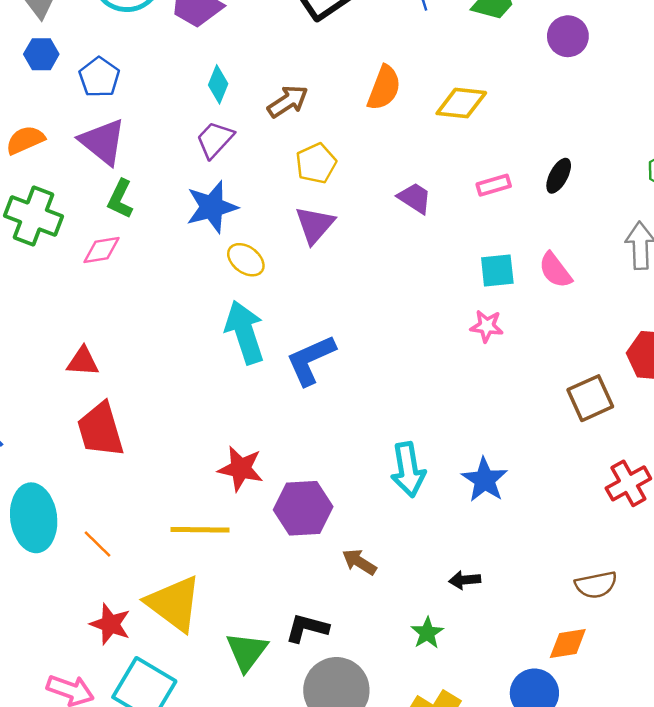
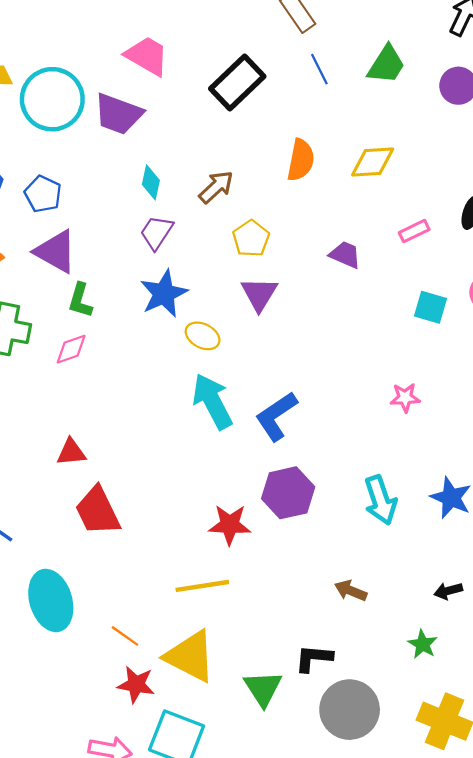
cyan square: (497, 270) -> (430, 307), turned 32
pink star: (487, 326) -> (405, 398), moved
purple hexagon: (303, 508) -> (288, 493), moved
orange line: (97, 544) -> (125, 636), moved

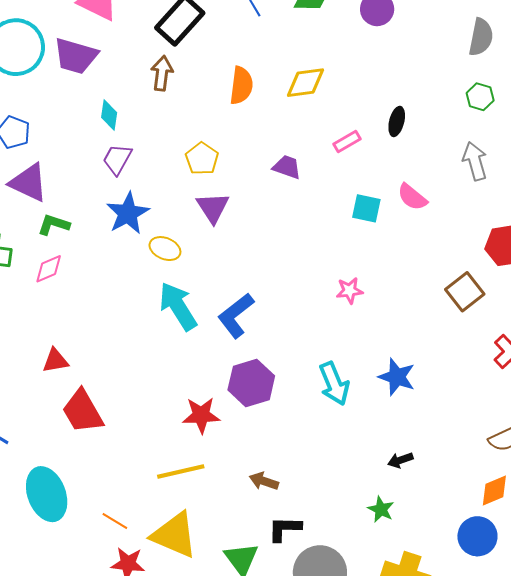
brown arrow: (216, 187) -> (162, 73), moved, turned -36
green L-shape: (80, 300) -> (54, 225), turned 96
brown arrow: (351, 591) -> (264, 481), moved

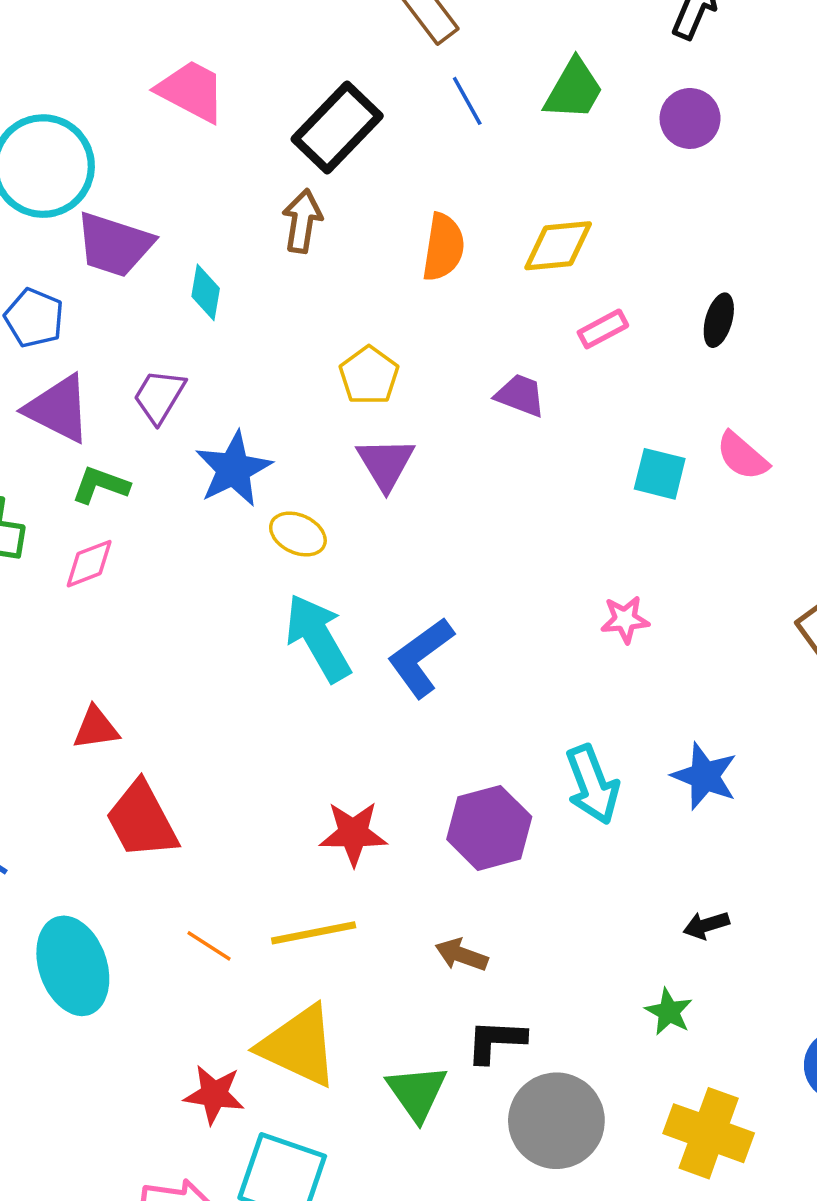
purple trapezoid: (76, 56) -> (114, 245), moved
pink rectangle: (347, 141) -> (603, 329), moved
purple trapezoid: (117, 159) -> (159, 396), moved
purple hexagon: (251, 383) -> (489, 828), moved
orange line: (115, 521) -> (209, 946), moved

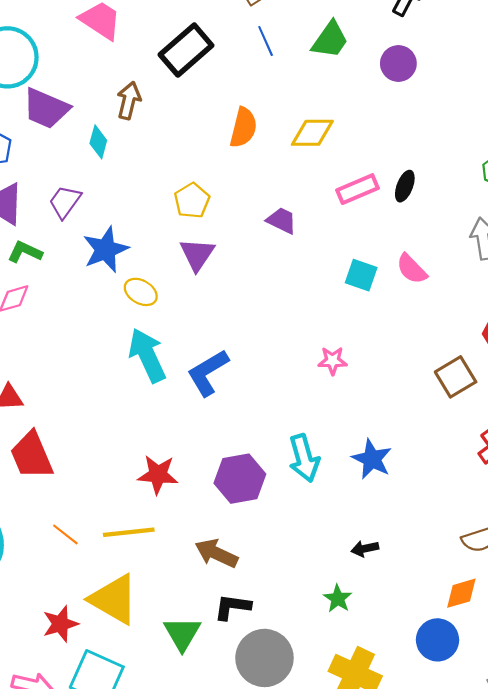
brown arrow: (302, 221) -> (129, 100), moved
pink rectangle: (603, 329) -> (358, 189), moved, size x1.4
brown arrow: (461, 955) -> (216, 553), size x1.4
red star: (214, 1094) -> (60, 624), turned -30

